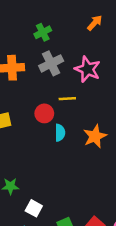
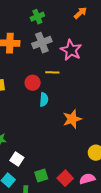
orange star: (95, 136) -> (72, 119), moved

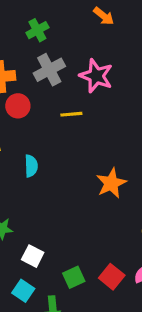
orange arrow: (80, 13) -> (104, 16), turned 88
red circle: (33, 83) -> (18, 106), moved
cyan semicircle: (44, 100) -> (31, 166), moved

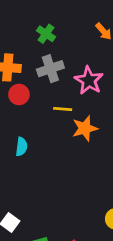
green cross: (37, 30) -> (46, 34), turned -36
orange star: (111, 183) -> (85, 128), moved

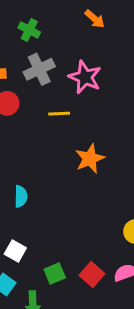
orange star: (85, 128) -> (90, 159), moved
cyan semicircle: (21, 147) -> (21, 196), moved

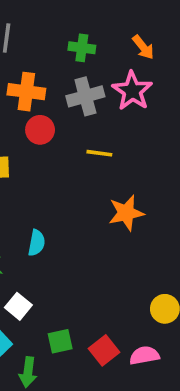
orange arrow: (95, 19) -> (143, 47), moved
green cross: (29, 30) -> (82, 48), turned -30
pink star: (85, 77) -> (132, 91), moved

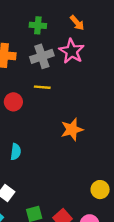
red circle: (40, 130) -> (13, 102), moved
yellow line: (99, 153) -> (42, 87), moved

